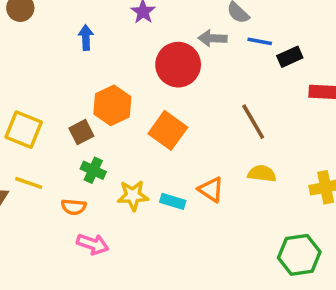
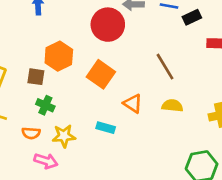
brown square: (81, 132) -> (36, 77), turned 36
orange triangle: (211, 189) -> (133, 103), moved
yellow star: (133, 195) -> (64, 136), moved

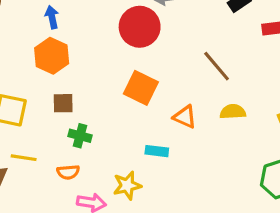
orange hexagon: (59, 56) -> (52, 56), moved
yellow star: (64, 136) -> (127, 185), moved

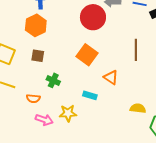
brown line: (217, 66) -> (136, 50), turned 30
yellow semicircle: (233, 112) -> (138, 108), moved
green cross: (80, 136) -> (53, 80), moved

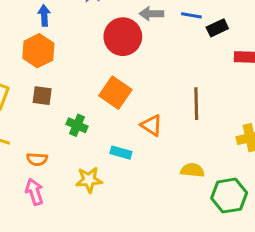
brown line: (136, 50) -> (196, 104), moved
green cross: (53, 80) -> (77, 125), moved
pink arrow: (44, 120) -> (34, 192), moved, turned -126

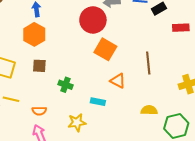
orange square: (115, 93) -> (105, 49), moved

